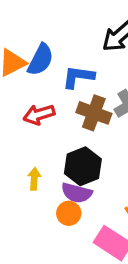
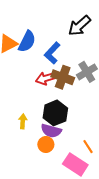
blue L-shape: (78, 77) -> (52, 53), turned -55
red arrow: (39, 115) -> (46, 78), moved

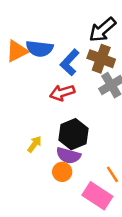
blue semicircle: (27, 41) -> (40, 49), turned 70
brown cross: (63, 77) -> (101, 59), moved
yellow arrow: (23, 121) -> (34, 144), turned 32

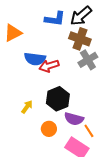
blue semicircle: (40, 49) -> (35, 59), moved
blue L-shape: (70, 62) -> (55, 19), moved, turned -125
purple semicircle: (68, 156) -> (74, 119), moved

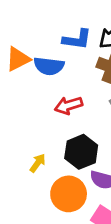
blue semicircle: (35, 59) -> (49, 66), moved
orange circle: (49, 129) -> (69, 194), size x1.6

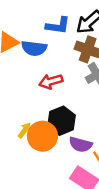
orange circle: (69, 194) -> (42, 136), moved

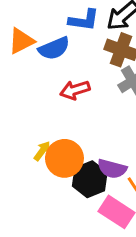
blue semicircle: (34, 48) -> (54, 48), turned -30
black hexagon: (61, 121) -> (90, 179), moved

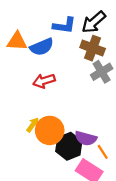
orange triangle: (21, 41) -> (17, 41), turned 30
red arrow: (75, 90) -> (44, 81), moved

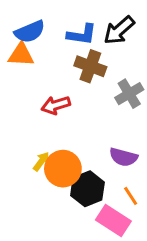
blue semicircle: (42, 47) -> (30, 32), moved
brown cross: (93, 48) -> (90, 66), moved
purple semicircle: (86, 138) -> (123, 157), moved

